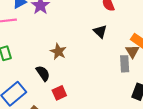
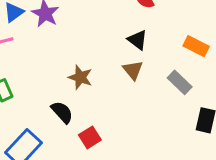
brown triangle: (132, 51) -> (133, 70), moved
gray rectangle: (125, 64) -> (180, 82), turned -35

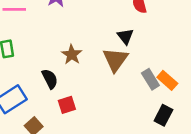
orange rectangle: (196, 46) -> (167, 80), moved
brown triangle: (133, 70) -> (115, 60), size x1.5

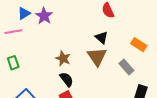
black semicircle: (50, 79) -> (67, 79), moved
orange rectangle: (167, 80) -> (139, 45), moved

